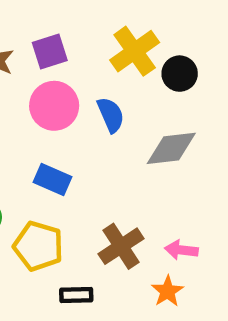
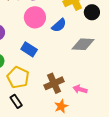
blue semicircle: (111, 115) -> (59, 25), turned 63
orange star: (167, 291) -> (61, 106), moved
black rectangle: (76, 295) -> (16, 101), moved, turned 48

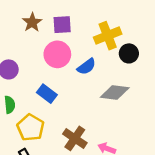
brown cross: (54, 83) -> (75, 138), turned -36

